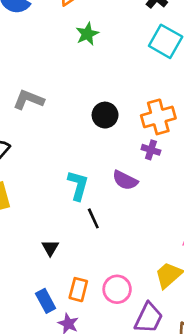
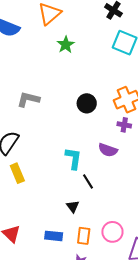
black triangle: (50, 248) -> (73, 207), moved
blue rectangle: (46, 301) -> (54, 236), moved, turned -48

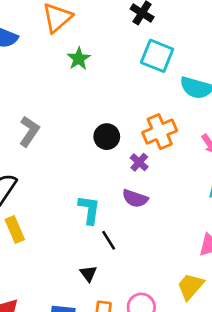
gray L-shape: (28, 99) -> (29, 131), turned 110
purple cross: (124, 125) -> (139, 162), moved, turned 32

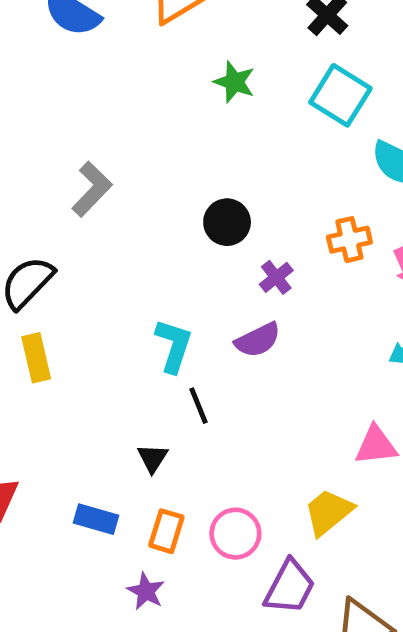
green star: (79, 59) -> (234, 82), moved, turned -30
orange cross: (160, 132) -> (349, 240), moved, size x0.7
purple semicircle: (135, 198) -> (258, 340), turned -55

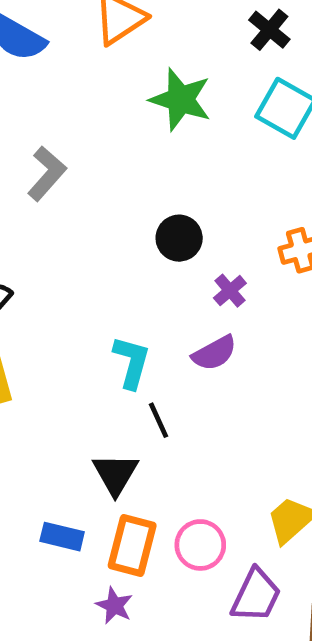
green star: (234, 82) -> (181, 99), size x1.5
gray L-shape: (92, 189) -> (47, 174), moved
black triangle: (152, 458) -> (115, 474), size x1.5
orange rectangle: (166, 531) -> (132, 545), size x1.4

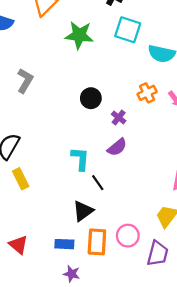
black triangle: (115, 474) -> (83, 211), turned 35
purple star: (114, 606) -> (72, 274), moved

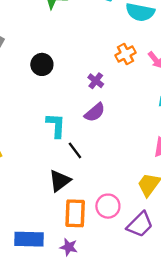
black circle: (91, 98) -> (42, 64), moved
blue rectangle: (64, 244) -> (29, 239), moved, size x1.4
purple trapezoid: (158, 254) -> (140, 224), turned 32
purple star: (72, 274) -> (69, 247), moved

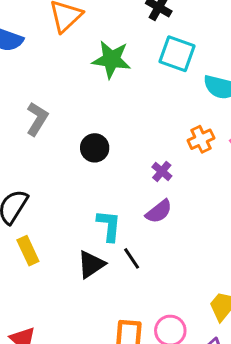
black triangle: (60, 181) -> (91, 264), moved

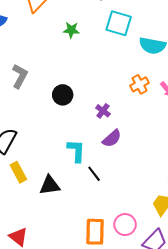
green star: (111, 59) -> (71, 30), size x0.6
purple cross: (162, 171) -> (103, 111), moved
black triangle: (91, 264) -> (50, 185), moved, turned 30

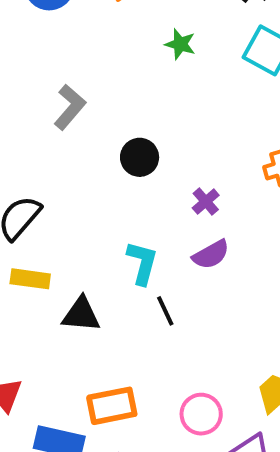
yellow rectangle: (18, 172) -> (30, 279), turned -66
orange rectangle: (95, 232) -> (112, 406), moved, turned 65

